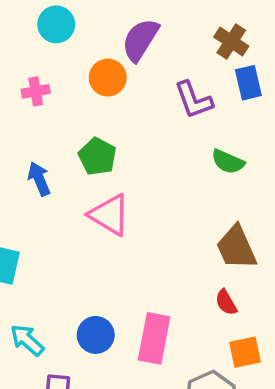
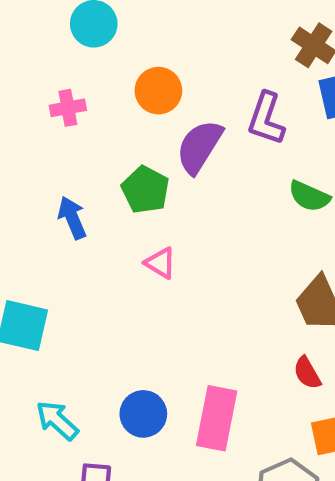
purple semicircle: (140, 40) -> (199, 147), moved
purple L-shape: (194, 100) -> (266, 119), turned 39
pink triangle: (109, 215) -> (161, 263), size x0.6

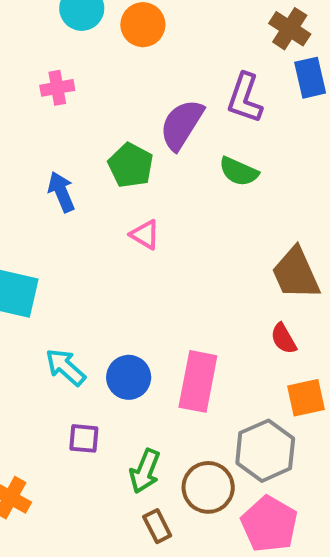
orange circle: (158, 91) -> (143, 25), moved
green semicircle: (309, 196) -> (239, 171), moved
cyan arrow: (57, 420) -> (65, 367), moved

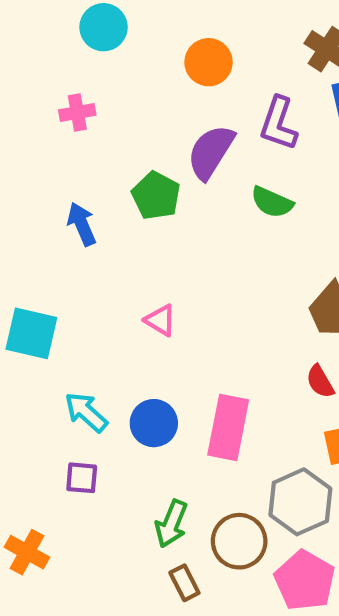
orange circle: (143, 25) -> (209, 62), moved
pink triangle: (145, 235) -> (160, 320), moved
purple square: (84, 438) -> (82, 478), moved

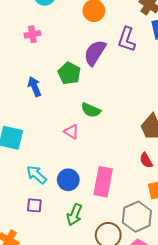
green semicircle: (272, 202) -> (91, 110), moved
green arrow: (171, 524) -> (74, 215), moved

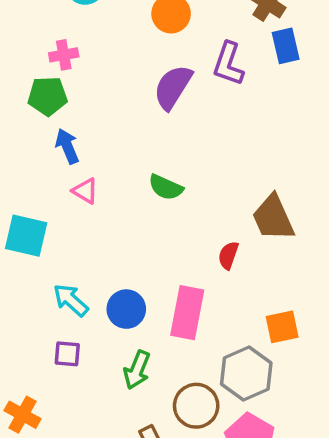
green pentagon: (69, 73) -> (48, 96), moved, turned -30
pink triangle: (71, 132) -> (85, 191), moved
red semicircle: (146, 160) -> (228, 255), moved, turned 49

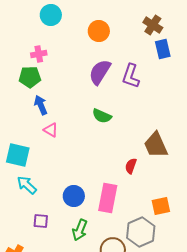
purple L-shape: (228, 64) -> (131, 76), moved
green semicircle: (166, 187) -> (102, 116), moved
cyan arrow: (71, 300) -> (27, 185), moved

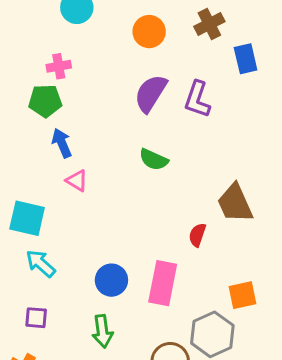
brown cross: (153, 25) -> (209, 24), moved, turned 30
purple square: (41, 221) -> (36, 318), moved
green arrow: (80, 230) -> (102, 331), moved, turned -30

